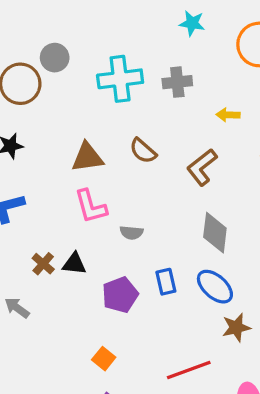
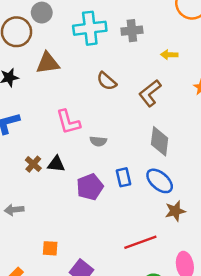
brown triangle: (87, 157) -> (48, 63), moved
gray arrow: (17, 308) -> (14, 210), moved, turned -42
orange square: (104, 359) -> (50, 248), moved, turned -35

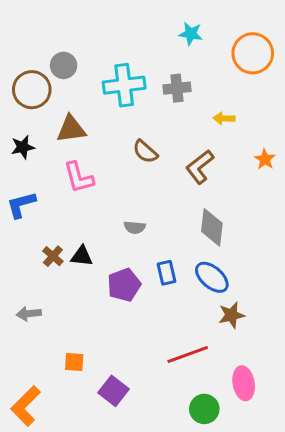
pink L-shape: (68, 122) -> (79, 177), moved

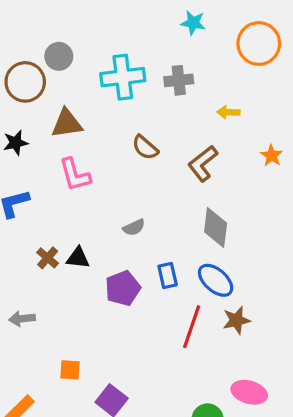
gray semicircle: (135, 227) -> (134, 227), turned -30
red line: (188, 354) -> (192, 327), moved, turned -51
pink ellipse: (244, 383) -> (249, 392), turned -64

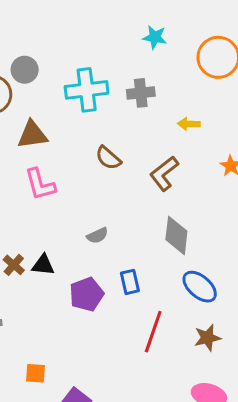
blue ellipse: (216, 280) -> (200, 287), moved
brown star: (236, 320) -> (207, 338), moved

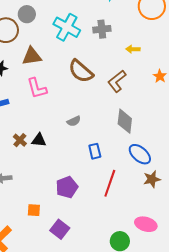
cyan cross: (87, 90) -> (67, 27), turned 36
brown semicircle: (108, 158) -> (81, 71), size x1.5
purple pentagon: (87, 294) -> (67, 187), moved
brown star: (207, 338) -> (152, 179), moved

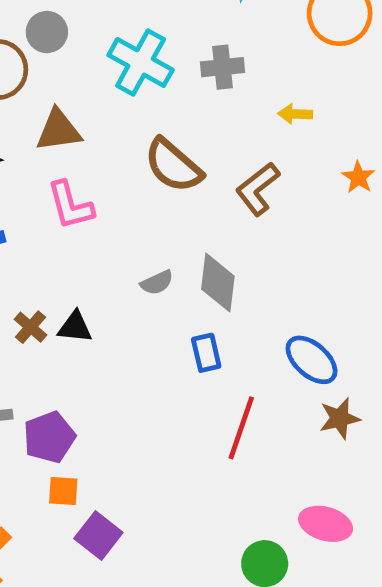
gray diamond: (125, 121) -> (218, 283), moved
purple pentagon: (67, 187) -> (49, 437), moved
purple square: (60, 229) -> (98, 536), moved

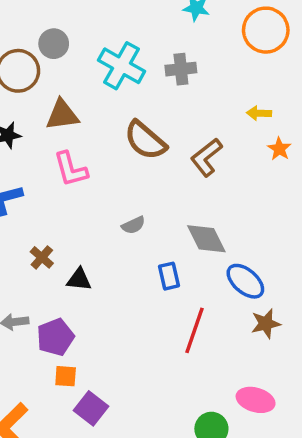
yellow arrow: (295, 114) -> (259, 113), moved
gray diamond: (218, 283) -> (206, 239), moved, turned -33
black triangle: (75, 327) -> (79, 279), moved

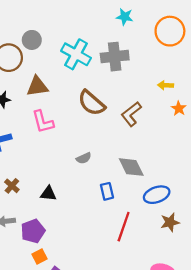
gray cross: (181, 69) -> (115, 57), size x1.4
brown cross: (42, 257) -> (12, 186), moved
blue ellipse: (245, 281) -> (157, 195), turned -60
orange square: (66, 376) -> (40, 257), turned -32

